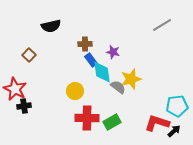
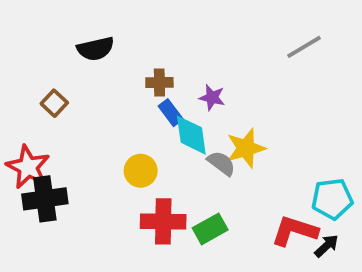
black cross: (24, 106) -> (45, 199), size x1.6

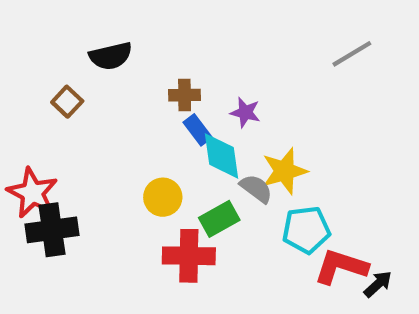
brown square: (54, 103) -> (67, 102), moved
cyan pentagon: (332, 199) -> (306, 230), moved
green rectangle: (210, 229) -> (219, 219), moved

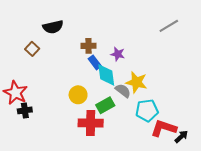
yellow star: (284, 171) -> (136, 82), turned 30
black cross: (52, 230) -> (25, 110), size x0.6

